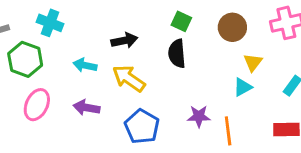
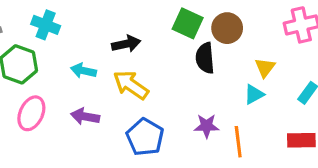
green square: (181, 21) -> (188, 23), size x1.4
brown circle: (232, 27) -> (227, 28), moved
black semicircle: (177, 54) -> (205, 58), moved

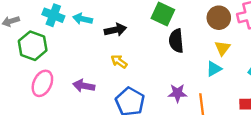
brown circle: (227, 28) -> (219, 18), moved
cyan arrow: (83, 71) -> (83, 19), moved
yellow arrow: (131, 85) -> (119, 61), size x0.6

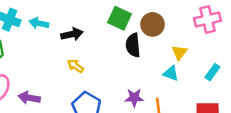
brown circle: (219, 18) -> (153, 24), moved
cyan triangle: (214, 69) -> (171, 73), turned 49
purple arrow: (84, 86) -> (29, 98), moved

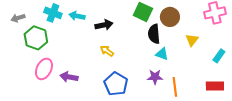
cyan triangle: (171, 73) -> (162, 54), moved

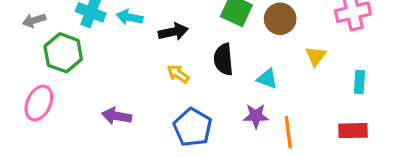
black semicircle: (154, 34) -> (223, 59), moved
cyan rectangle: (219, 56) -> (359, 82), turned -32
pink ellipse: (44, 69) -> (39, 103), moved

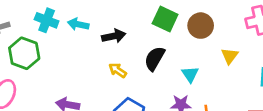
black semicircle: (223, 59) -> (155, 58), turned 35
cyan triangle: (267, 79) -> (190, 74), turned 36

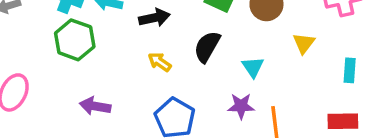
green hexagon: (24, 53) -> (75, 40), moved

